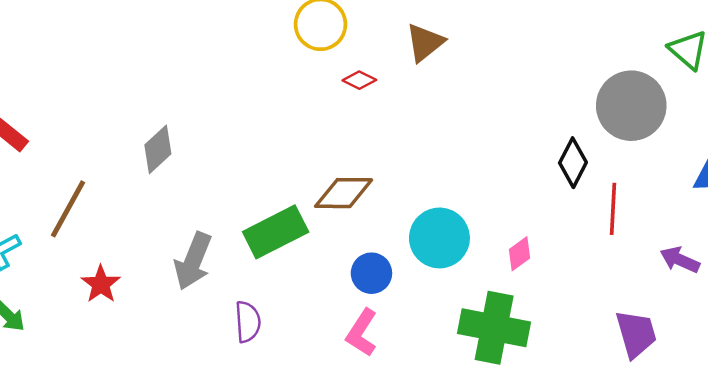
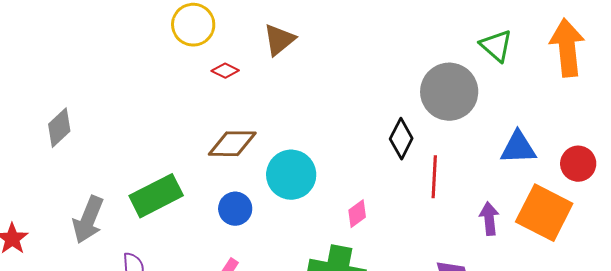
brown diamond: (344, 193) -> (232, 144), moved
cyan circle: (439, 238) -> (291, 175), moved
purple arrow: (680, 260) -> (489, 219), turned 60
blue circle: (371, 273) -> (235, 209), moved

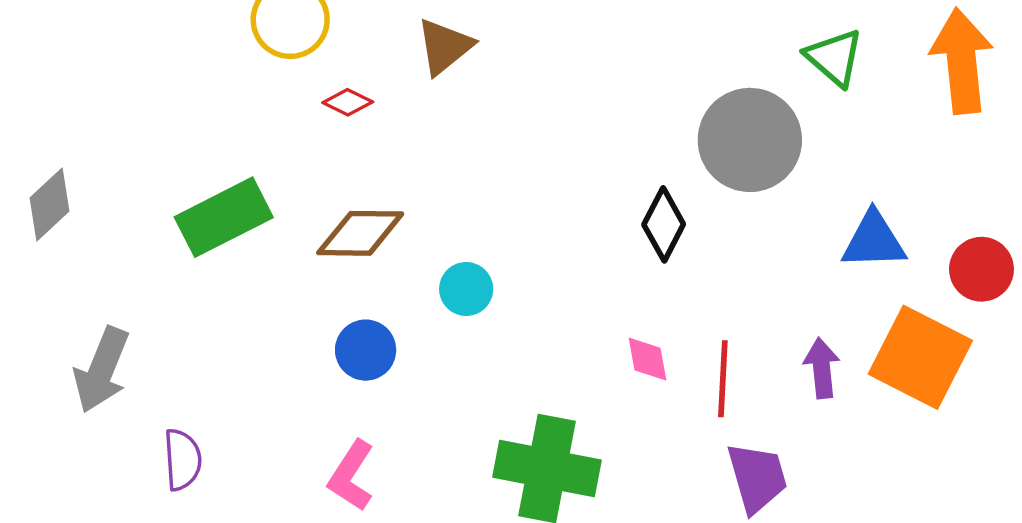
cyan circle: (291, 175) -> (466, 289), size x0.6
red line: (434, 177) -> (723, 379), moved
green rectangle: (156, 196) -> (224, 217), moved
pink diamond: (357, 214) -> (648, 359), moved, turned -64

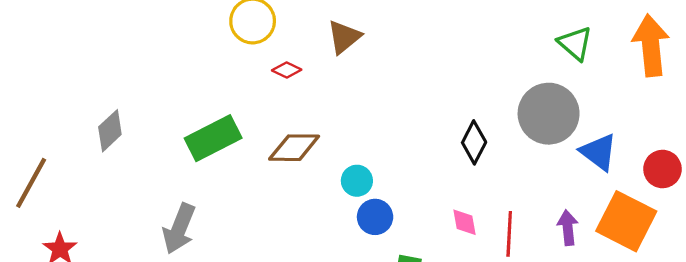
gray circle: (750, 140) -> (549, 114), moved
blue triangle: (874, 241) -> (599, 152), turned 39
blue circle: (366, 350) -> (375, 217), moved
gray arrow: (102, 370) -> (179, 229), moved

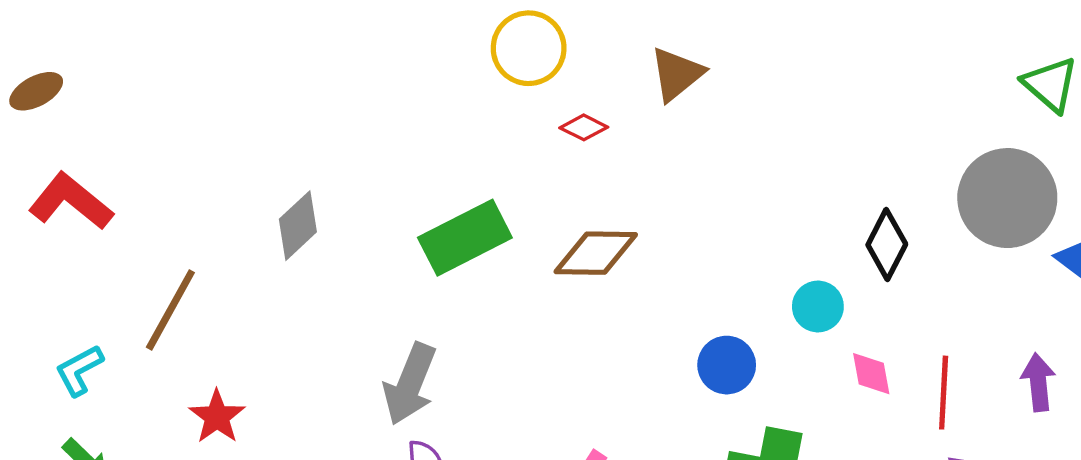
cyan circle: (357, 181) -> (818, 307), moved

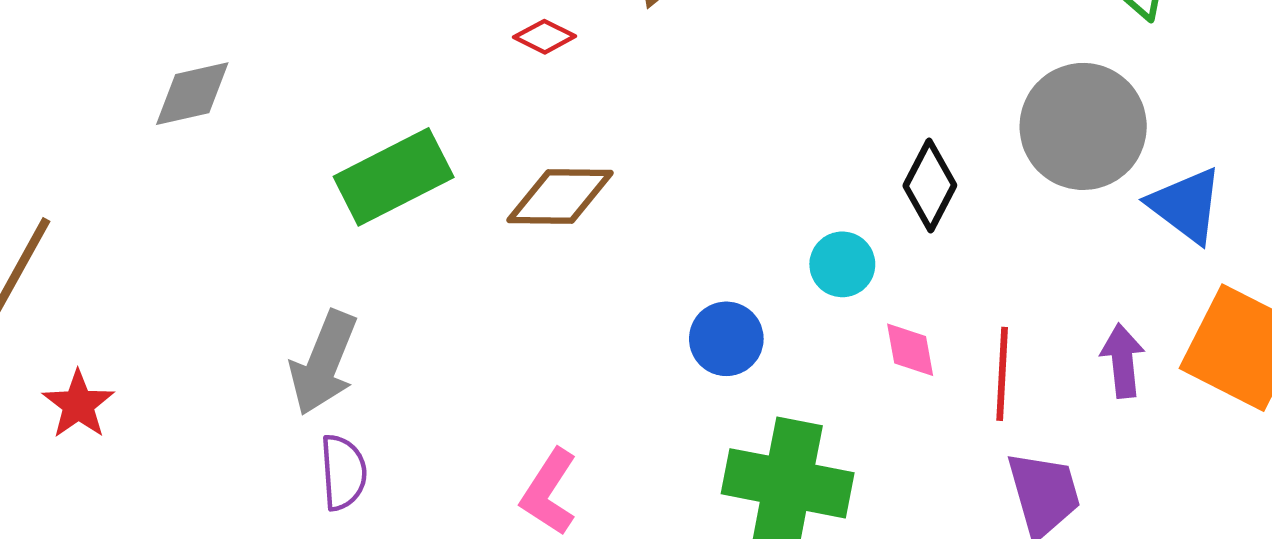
gray diamond: (298, 226) -> (192, 94), moved, turned 30

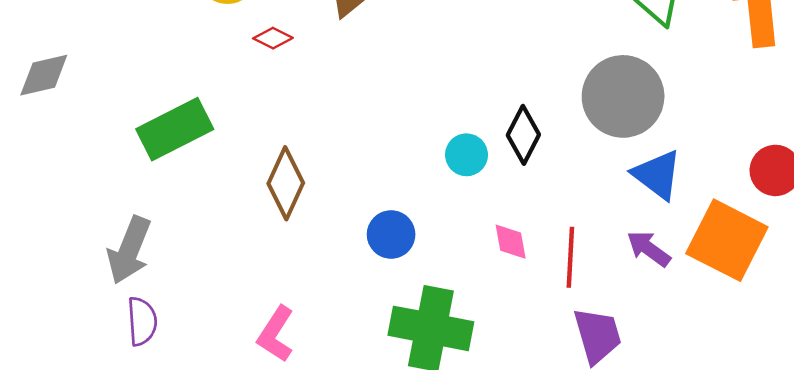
brown diamond: (560, 197) -> (286, 183), moved, turned -66
blue triangle: (1186, 205) -> (657, 175), moved
cyan circle: (842, 264) -> (466, 155), moved
purple arrow: (1123, 361) -> (649, 249), turned -48

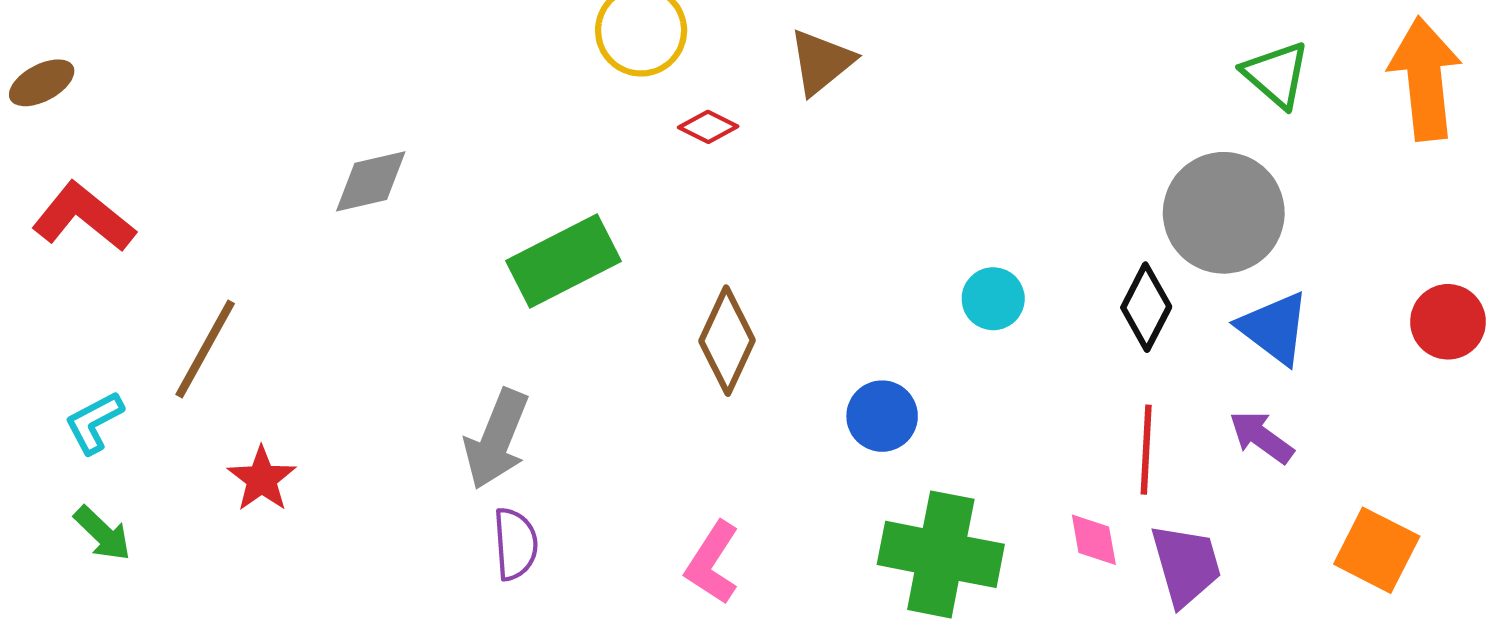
black diamond: (523, 135) -> (1146, 307), moved
orange square: (727, 240) -> (1377, 550), moved, size x0.7
pink diamond: (511, 242) -> (1094, 540), moved

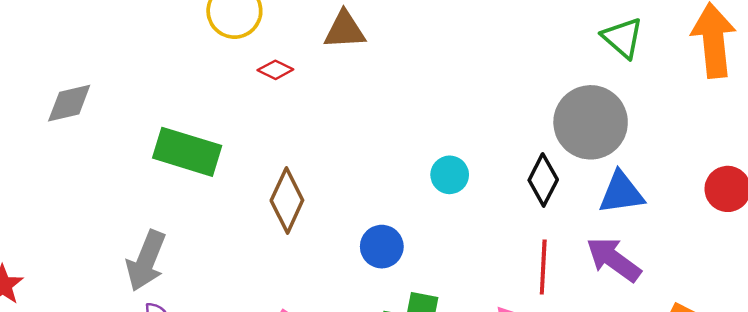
brown triangle: (821, 62) -> (345, 30), turned 36
green rectangle: (564, 261) -> (187, 152), turned 44
blue triangle: (1274, 328) -> (621, 193), turned -45
purple arrow: (1261, 437) -> (614, 259), size x1.4

